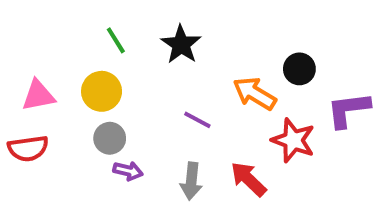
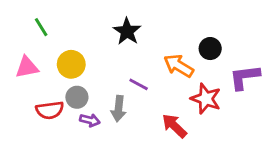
green line: (116, 40) -> (41, 27), moved
red semicircle: (28, 148) -> (50, 110), moved
gray arrow: (191, 181) -> (118, 109), moved

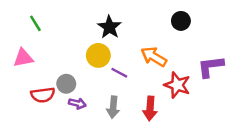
black circle: (210, 49) -> (181, 21), moved
yellow circle: (71, 64) -> (98, 55), moved
gray arrow: (118, 109) -> (113, 107), moved
red arrow: (174, 126) -> (150, 108), turned -130

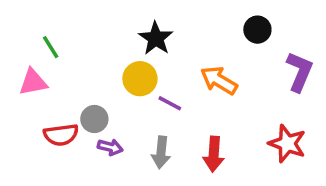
green line: (35, 23) -> (51, 47), moved
purple L-shape: (210, 67) -> (300, 72), moved, turned 120
red star: (177, 85) -> (287, 144), moved

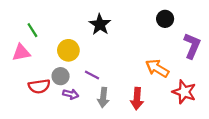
yellow circle: (140, 79) -> (68, 50), moved
orange arrow: (219, 80) -> (157, 68), moved
purple line: (170, 103) -> (92, 75), moved

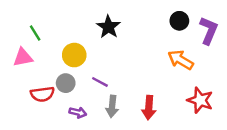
purple L-shape: (192, 46) -> (209, 31), moved
orange arrow: (157, 68) -> (181, 60), moved
purple arrow: (71, 94) -> (78, 112), moved

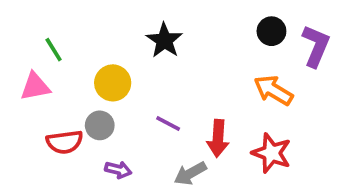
purple line: (100, 82) -> (168, 124), moved
red star: (200, 100) -> (271, 153), moved
gray arrow: (112, 106) -> (190, 173), moved, turned 55
red arrow: (149, 108) -> (218, 138), moved

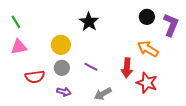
green line: (54, 50) -> (16, 22), moved
gray circle: (100, 125) -> (62, 68), moved
red arrow: (218, 138) -> (127, 68), moved

